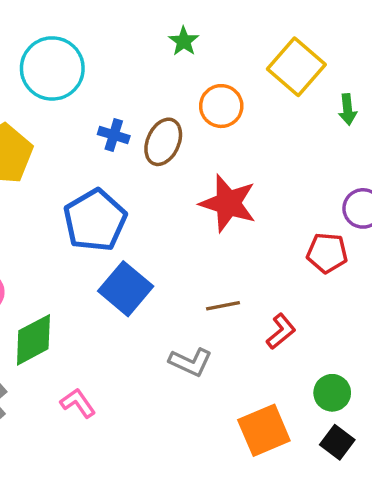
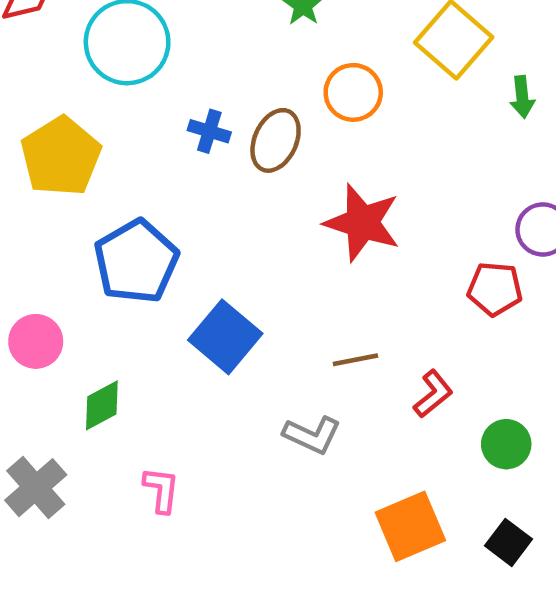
blue pentagon: (95, 220) -> (136, 261), moved
green diamond: (33, 340) -> (102, 405), size x0.7
green circle: (332, 393) -> (506, 444), moved
pink L-shape: (78, 403) -> (161, 490), turned 42

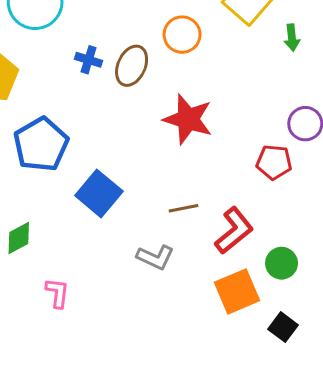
red L-shape: (433, 394) -> (234, 231), size x1.5
orange square: (410, 526) -> (237, 291), moved

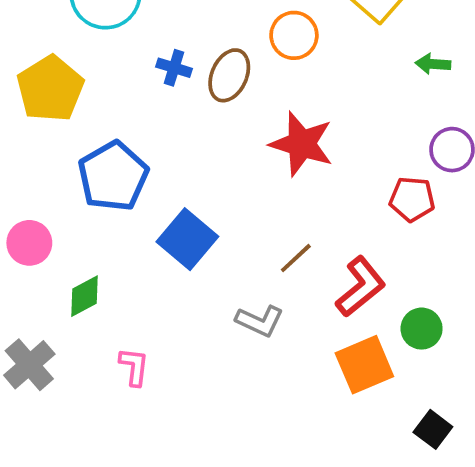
green arrow: (292, 38) -> (433, 64), moved, turned 100
brown line: (184, 208) -> (296, 258), turned -32
black square: (283, 327) -> (433, 429), moved

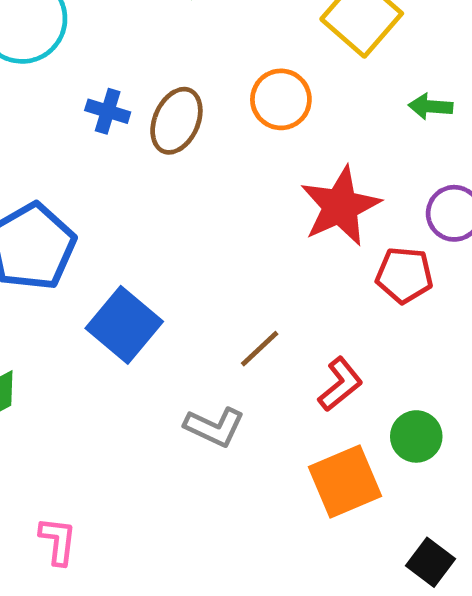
orange circle: (294, 35) -> (281, 99), moved
red star: (302, 144) -> (340, 206), moved, turned 30
red L-shape: (361, 287) -> (340, 384), size x0.7
pink L-shape: (134, 367) -> (58, 541), moved

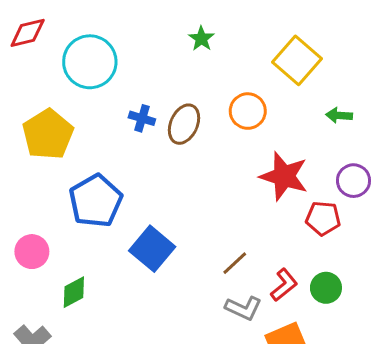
red star: (340, 206) -> (284, 176), turned -30
gray L-shape: (214, 427) -> (243, 308), moved
green circle: (416, 436) -> (326, 288), moved

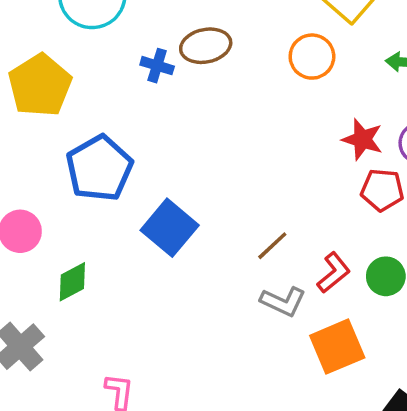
orange circle: (248, 111) -> (312, 57), moved
brown ellipse: (184, 124) -> (206, 46), moved, turned 54
red star: (284, 176) -> (362, 139), moved, size x0.7

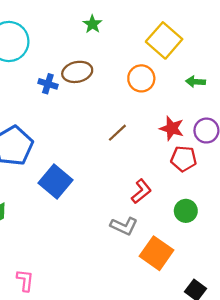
brown line: (272, 246) -> (117, 133), moved
red L-shape: (334, 273) -> (141, 191), moved
orange square: (337, 347) -> (156, 253), turned -32

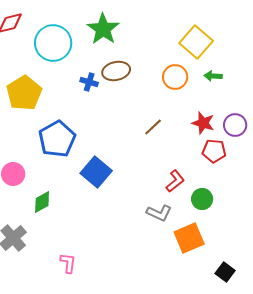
green star: (92, 24) -> (103, 29), moved, size x1.8
green arrow: (196, 82) -> (213, 76), moved
green circle: (186, 211) -> (202, 199), moved
orange square: (156, 253) -> (189, 238), turned 32

